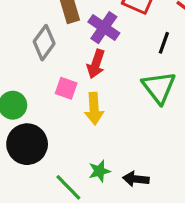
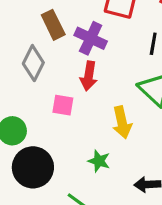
yellow arrow: (94, 109) -> (122, 122), moved
green star: (99, 171) -> (99, 161), moved, turned -30

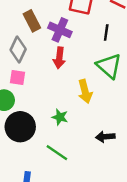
pink square: (63, 105) -> (18, 78), moved
green star: (99, 161) -> (60, 117), moved

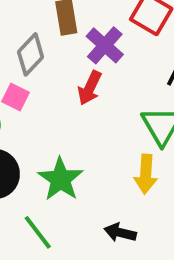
yellow arrow: (85, 91) -> (146, 174), moved
green star: (60, 117) -> (60, 179), size x1.6

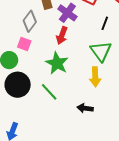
green star: (60, 179) -> (57, 63), moved
green line: (38, 232) -> (49, 92), moved

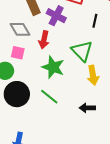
gray diamond: (30, 21) -> (20, 29), turned -60
red arrow: (62, 36) -> (44, 40), moved
green triangle: (101, 51) -> (82, 51), moved

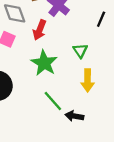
green triangle: (82, 51) -> (80, 51), size x0.6
green line: (49, 97) -> (53, 101), moved

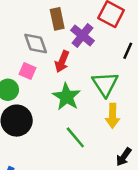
green triangle: (80, 51) -> (105, 84), size x1.6
black arrow: (74, 116) -> (124, 157), moved, turned -66

